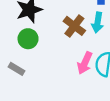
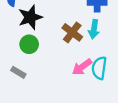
pink arrow: (85, 63) -> (82, 67), turned 30

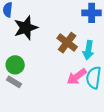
cyan arrow: (94, 29) -> (88, 50), moved
green circle: (29, 44) -> (15, 65), moved

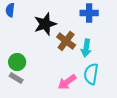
black star: (26, 28) -> (45, 24), moved
pink arrow: (77, 77) -> (67, 82), moved

